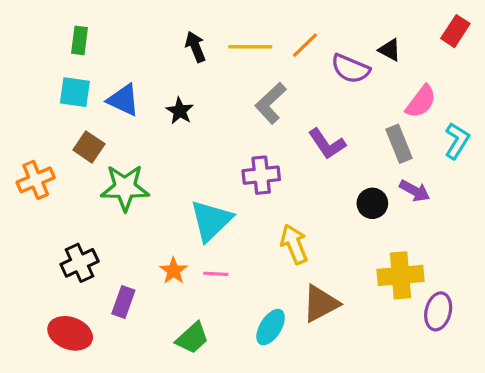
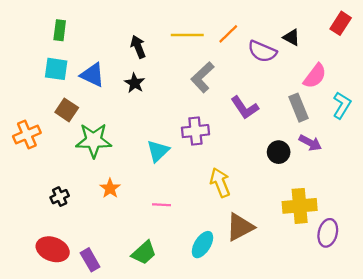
black arrow: (195, 47) -> (138, 47), moved
cyan triangle: (211, 221) -> (158, 151), moved, size x0.7
black cross: (80, 263) -> (60, 197), size x0.7
orange star: (173, 271) -> (110, 188), moved
purple rectangle: (123, 302) -> (90, 260), moved, turned -50

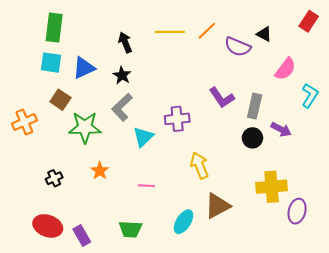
green rectangle: (60, 30) -> (54, 28), size x1.5
blue triangle: (92, 75) -> (84, 68), turned -50
gray L-shape: (202, 77) -> (122, 107), moved
gray rectangle: (298, 108) -> (255, 106), moved, turned 35
green trapezoid: (144, 253) -> (130, 229), turned 45

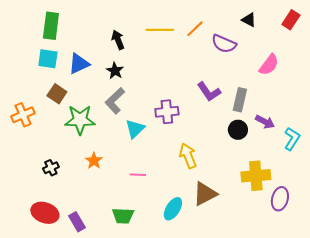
black triangle: (264, 34) -> (249, 20), moved
cyan L-shape: (310, 95) -> (292, 139), moved

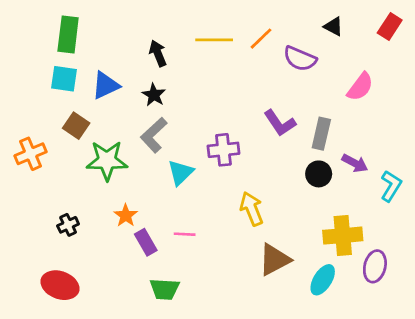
cyan ellipse: (173, 209) -> (323, 280), moved
purple rectangle: (77, 222) -> (146, 242), moved

